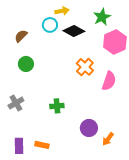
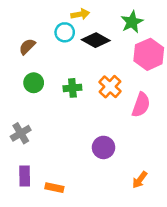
green cross: (57, 106) -> (72, 88), moved
purple circle: (89, 128) -> (104, 147), moved
purple rectangle: (19, 146) -> (25, 176), moved

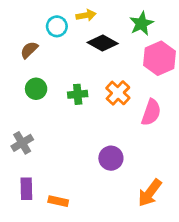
cyan circle: (65, 32) -> (57, 26), moved
orange arrow: (140, 180) -> (150, 193), size x1.5

